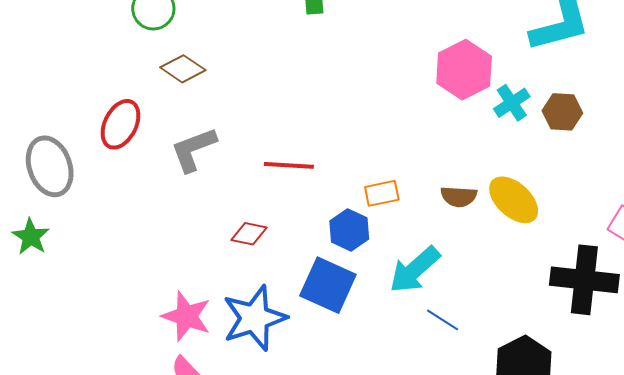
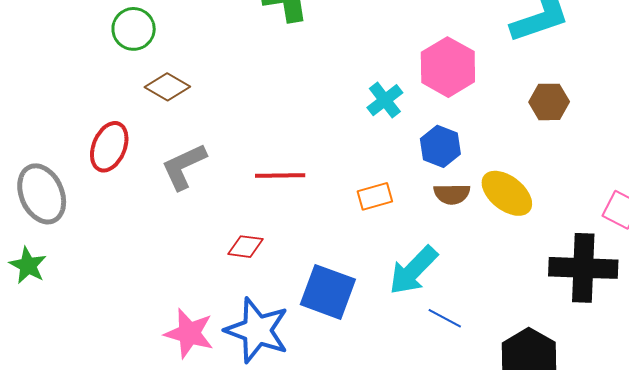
cyan cross: (512, 103) -> (385, 100), moved
blue hexagon: (349, 230) -> (440, 146), moved
blue star: (254, 318) -> (257, 330), turned -30

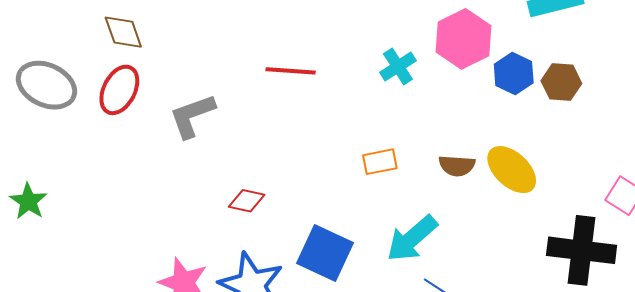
brown diamond: (167, 87) -> (123, 32), moved, turned 36
blue hexagon: (440, 146) -> (514, 74), moved
red line: (280, 175) -> (291, 71), moved
gray ellipse: (42, 194) -> (46, 85), moved, turned -46

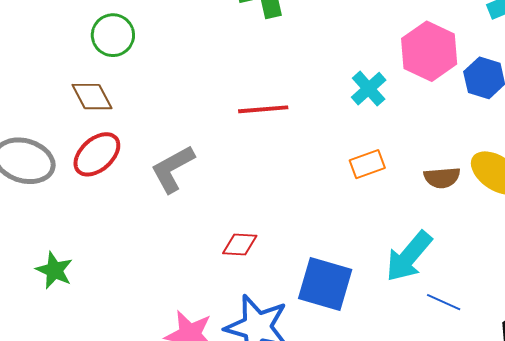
red ellipse: (119, 90) -> (97, 154), turned 30
orange rectangle: (380, 162) -> (367, 164), moved
green star: (28, 201) -> (54, 270), moved

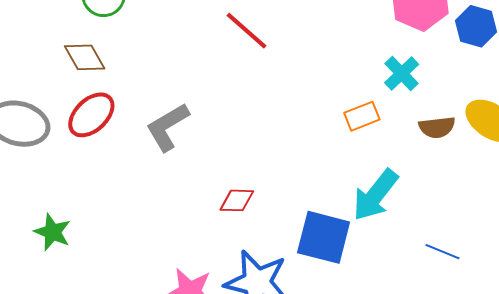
cyan cross: (369, 89) -> (402, 74), moved
red line: (263, 109) -> (247, 31), moved, turned 48
cyan arrow: (409, 256) -> (375, 195), moved

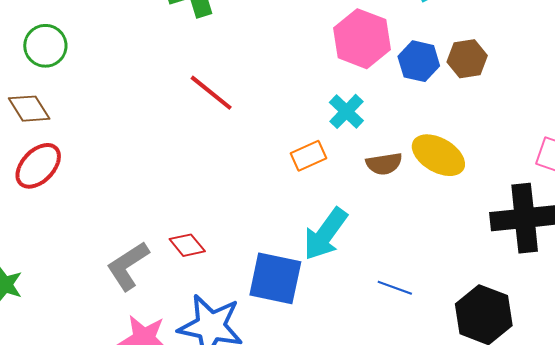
red line: (247, 31) -> (211, 93), moved
gray L-shape: (168, 127) -> (128, 266), moved
red diamond: (237, 200) -> (187, 245), turned 51

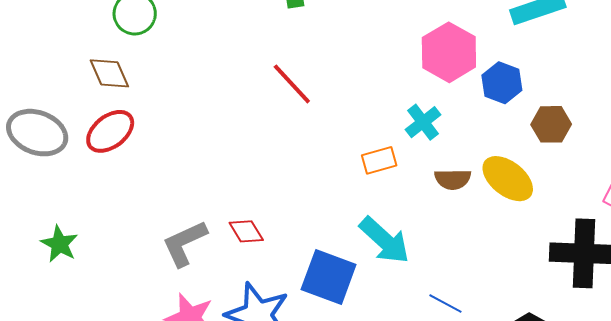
brown hexagon: (467, 59) -> (551, 124), moved
cyan arrow: (325, 234) -> (385, 240), turned -92

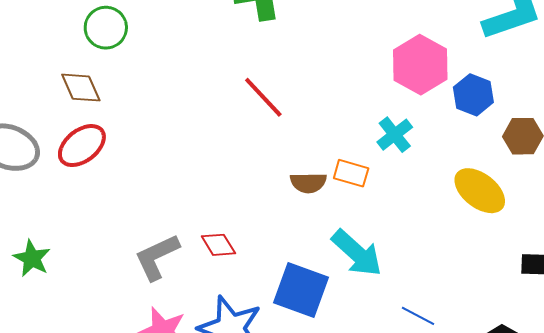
orange rectangle: (379, 160) -> (351, 173), turned 32
brown semicircle: (453, 179) -> (308, 183), moved

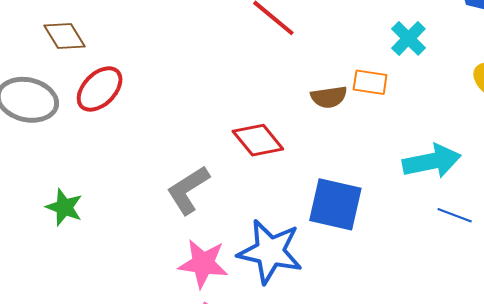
brown diamond: (81, 88) -> (65, 36), moved
red diamond: (218, 245) -> (258, 140), moved, size x1.4
cyan arrow: (357, 253) -> (432, 161), moved, turned -46

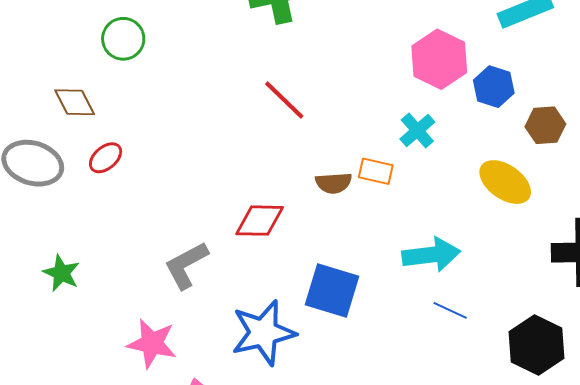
red ellipse: (100, 89) -> (106, 158), size x0.7
red diamond: (258, 140) -> (260, 221), turned -54
blue star: (270, 252) -> (263, 333), turned -30
pink star: (203, 264) -> (152, 343), moved

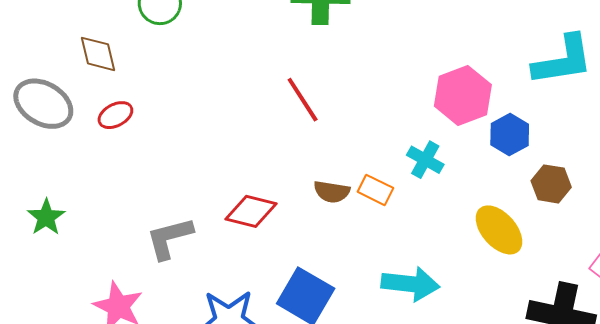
cyan cross: (417, 130) -> (425, 160), turned -33

